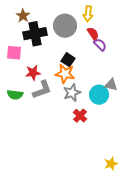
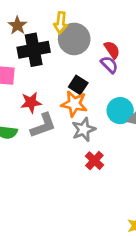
yellow arrow: (88, 14) -> (61, 23), moved
purple semicircle: (100, 45) -> (109, 65), moved
cyan circle: (99, 95) -> (120, 111), moved

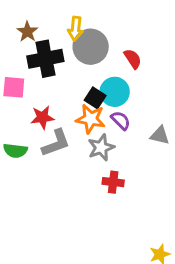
purple semicircle: (109, 65) -> (121, 120), moved
cyan circle: (120, 111) -> (115, 92), moved
red cross: (94, 161) -> (113, 182), turned -36

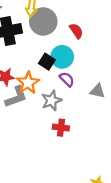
orange star: (91, 119) -> (28, 83), moved, turned 30

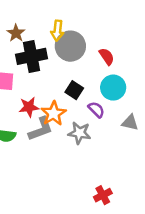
cyan circle: (62, 57) -> (113, 88), moved
gray star: (52, 100) -> (79, 133), turned 30
red cross: (61, 128) -> (103, 195), moved, turned -35

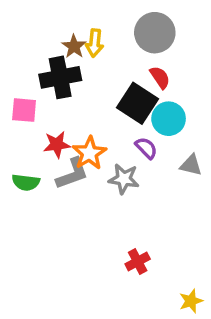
brown star: (16, 33) -> (74, 46), moved
gray circle: (70, 46) -> (155, 33), moved
black square: (74, 90) -> (138, 103), moved, size x1.6
red cross: (103, 195) -> (138, 261), moved

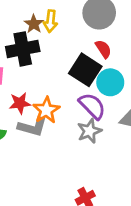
purple semicircle: (146, 148) -> (92, 106), size x1.5
gray L-shape: (72, 174) -> (32, 127), turned 36
gray star: (124, 179) -> (89, 131), moved, turned -30

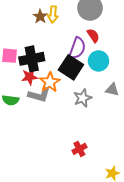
black cross: (23, 49) -> (32, 59), moved
black square: (85, 70) -> (71, 67), moved
purple semicircle: (92, 106) -> (77, 48), moved, turned 65

